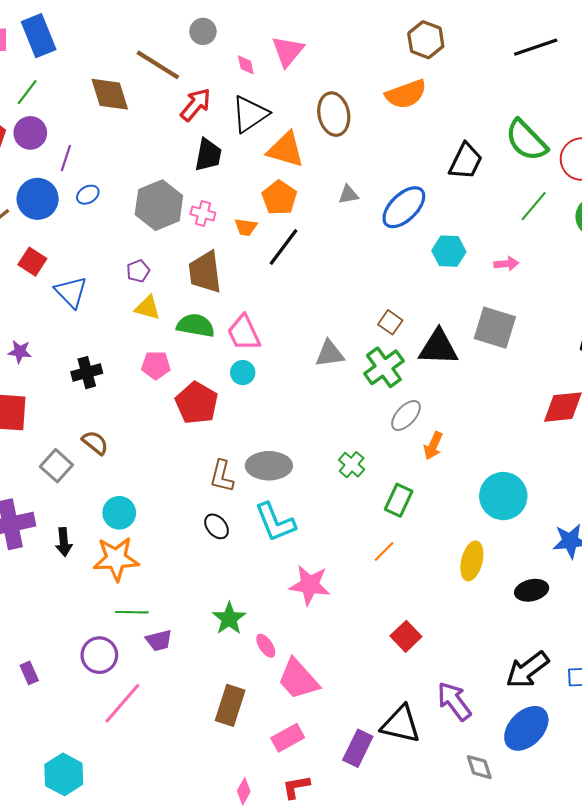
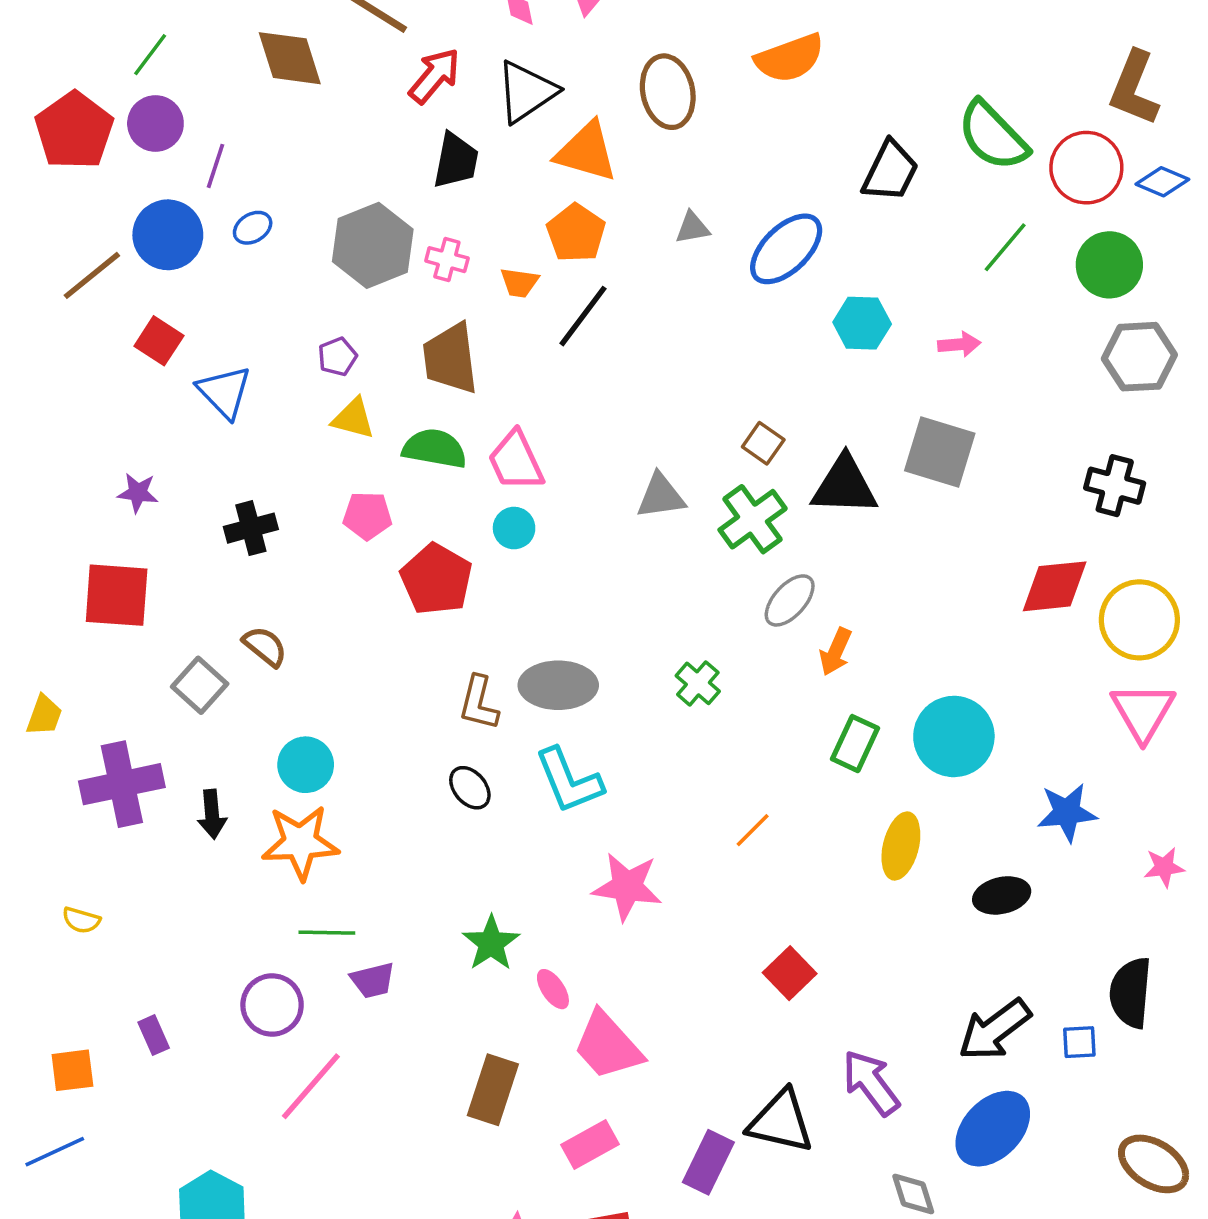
green rectangle: (399, 500) -> (855, 744), moved

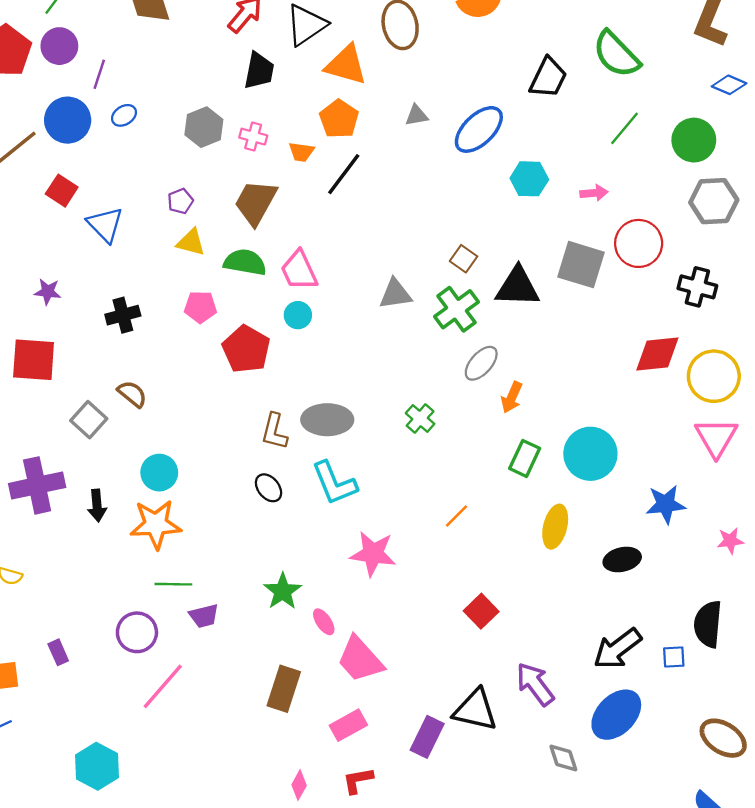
red circle: (1086, 168) -> (639, 243), moved
gray hexagon: (373, 245) -> (204, 127), size x0.7
brown trapezoid: (450, 358) -> (256, 202), turned 36

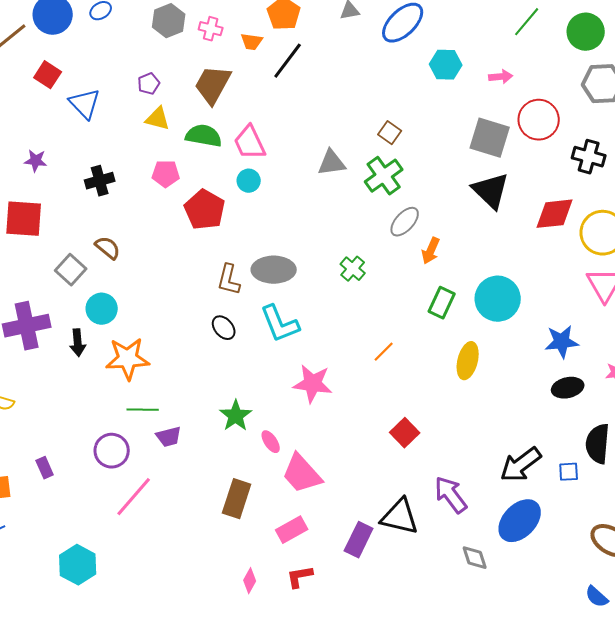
black triangle: (518, 287) -> (491, 191), moved, turned 42
cyan circle: (159, 473) -> (102, 309), moved
black ellipse: (622, 559) -> (568, 388), moved

